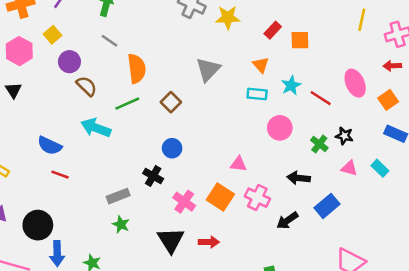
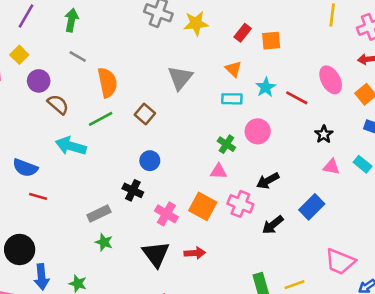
black star: (344, 136) -> (324, 134), turned 30
green cross: (319, 144) -> (226, 144), moved
black arrow: (299, 178) -> (268, 181), moved, turned -30

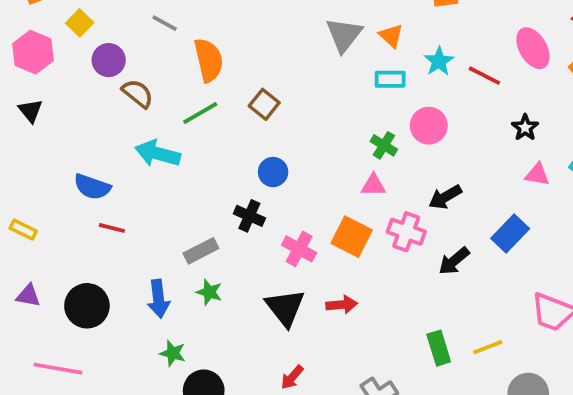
gray triangle: (180, 78) -> (344, 35), moved
blue arrow: (42, 277) -> (159, 299), moved

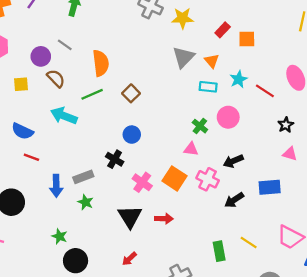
yellow square: (80, 23) -> (21, 84), moved, turned 35
gray line: (165, 23) -> (65, 45), moved
blue rectangle: (510, 234) -> (270, 187), turned 35
blue arrow: (159, 299) -> (56, 186), moved
yellow line: (488, 347) -> (249, 242), moved, turned 48

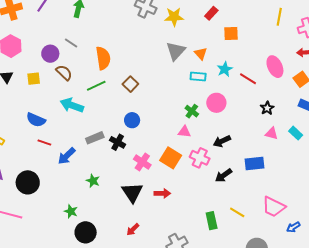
red rectangle: (223, 30) -> (211, 13), moved
gray rectangle: (83, 177) -> (95, 138), moved
blue arrow: (56, 186) -> (67, 156), moved, turned 48

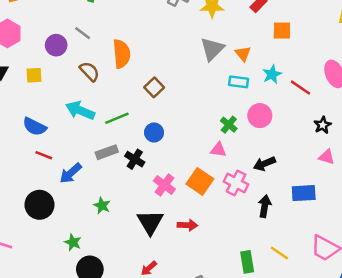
brown semicircle: (64, 73) -> (90, 71), moved
green line: (96, 86) -> (117, 118), moved
black arrow: (224, 175) -> (265, 206), turned 132
black circle: (28, 182) -> (39, 205), moved

